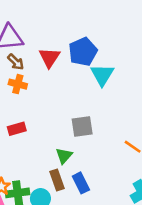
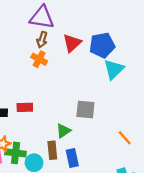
brown arrow: (16, 62) -> (42, 40), turned 49
red rectangle: (17, 129) -> (25, 107), moved

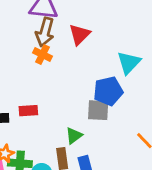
brown arrow: (42, 40) -> (45, 32), size x1.5
blue pentagon: (102, 45) -> (108, 91), moved

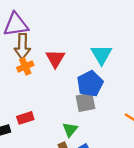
red triangle: (80, 34) -> (55, 59), moved
orange cross: (43, 55) -> (25, 66), turned -35

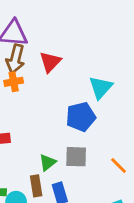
red triangle: (55, 59) -> (50, 62), moved
gray square: (85, 102) -> (76, 157), moved

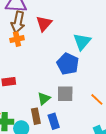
blue pentagon: (81, 117) -> (68, 64), turned -30

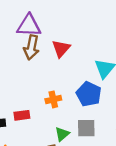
orange cross: (17, 39) -> (53, 99), moved

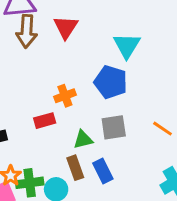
red rectangle: (22, 115) -> (45, 121), moved
green triangle: (62, 134) -> (83, 140), turned 35

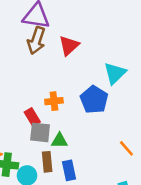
red rectangle: (45, 121) -> (32, 117), turned 60
gray square: (114, 127) -> (40, 132), moved

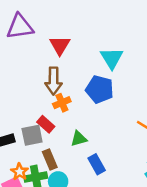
brown arrow: (36, 40) -> (54, 81), moved
gray square: (40, 132) -> (32, 135), moved
brown rectangle: (47, 162) -> (50, 160), moved

